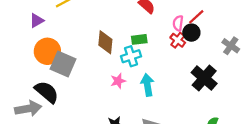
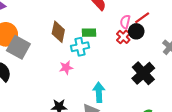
cyan arrow: (147, 85) -> (99, 92), moved

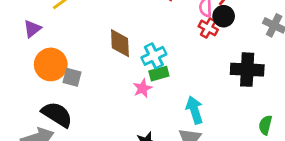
green rectangle: (89, 33) -> (159, 74), moved
gray square: (18, 47) -> (72, 77), size x0.6
black cross: (143, 73) -> (247, 70), turned -30

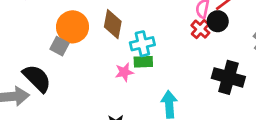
orange circle: (51, 64) -> (73, 27), moved

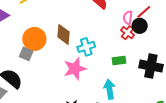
green rectangle: (143, 62) -> (119, 60), moved
pink star: (124, 72) -> (75, 69), size x1.6

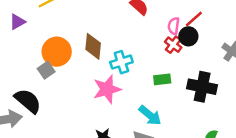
gray square: (26, 54) -> (46, 70), turned 32
cyan arrow: (110, 89) -> (150, 115), turned 138

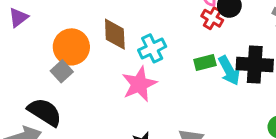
cyan arrow: (150, 115) -> (229, 71), moved, turned 30

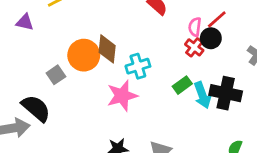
purple triangle: (18, 17) -> (25, 22), turned 42
orange circle: (71, 47) -> (84, 55), moved
green rectangle: (205, 62) -> (182, 85), turned -30

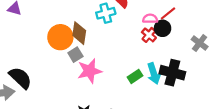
pink semicircle: (195, 27) -> (150, 19), turned 80
cyan cross: (138, 66) -> (106, 13), moved
gray square: (56, 75) -> (75, 55), moved
green rectangle: (182, 85) -> (135, 76), moved

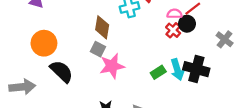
orange circle: (60, 37) -> (44, 43), moved
gray square: (75, 55) -> (98, 49), turned -32
black semicircle: (20, 78) -> (61, 71), moved

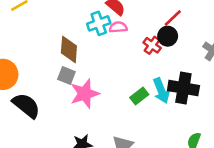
pink semicircle: (175, 14) -> (118, 27), moved

